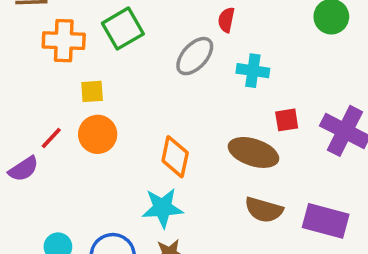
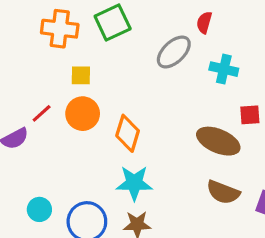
orange diamond: (175, 157) -> (128, 133), moved

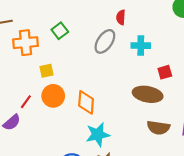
green square: (113, 22) -> (60, 31), size x0.7

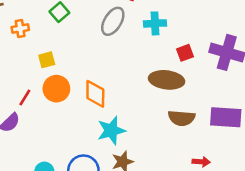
orange cross: (26, 43) -> (20, 29), size x0.6

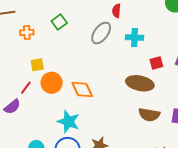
yellow square: (47, 60) -> (37, 65), moved
orange diamond: (95, 94) -> (82, 90), turned -30
cyan star: (111, 131) -> (68, 122), moved, turned 30

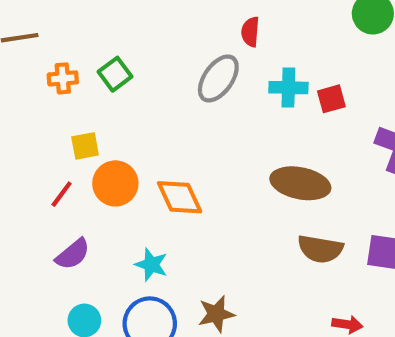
green square: (59, 22) -> (115, 74), moved
red square: (156, 63) -> (331, 99), moved
purple semicircle: (12, 107) -> (73, 254), moved
cyan star: (68, 122) -> (151, 265), size x0.7

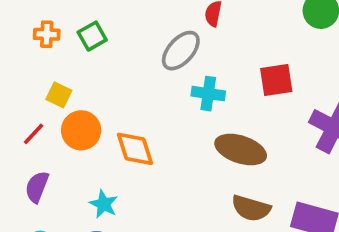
cyan cross: (288, 88) -> (208, 94), moved
red square: (331, 99) -> (276, 80), size x1.4
yellow square: (85, 146) -> (59, 95), turned 30
purple semicircle: (73, 254) -> (37, 187), turned 144

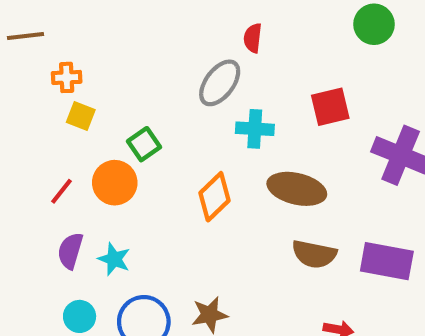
green square: (92, 36) -> (144, 144), moved
yellow square: (59, 95) -> (81, 116), moved
orange diamond: (135, 149) -> (215, 197), moved, turned 69
cyan star: (104, 204) -> (114, 259), moved

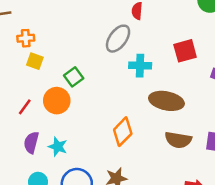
orange diamond: (215, 197) -> (123, 132), moved

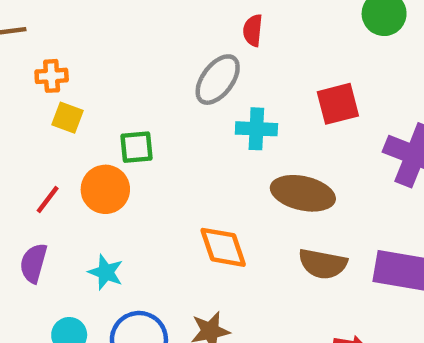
green square: (74, 77) -> (136, 147), turned 30
orange diamond: (123, 132) -> (223, 247), turned -64
purple semicircle: (31, 142) -> (34, 263), moved

